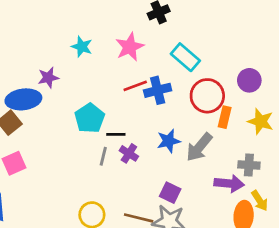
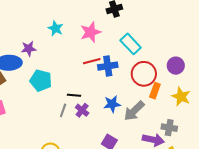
cyan pentagon: (90, 118) -> (41, 81), moved, turned -30

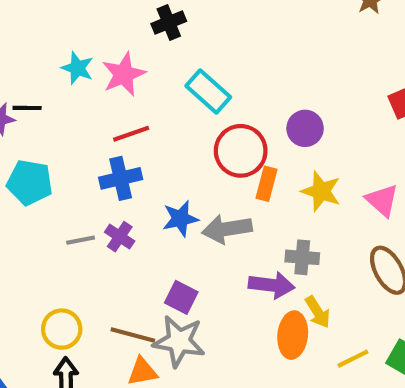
cyan star: (55, 28) -> (77, 68), moved
blue cross: (108, 66) -> (121, 178), moved
black line: (74, 95) -> (27, 108), moved
gray line: (63, 110) -> (81, 240), turned 64
gray arrow: (134, 111) -> (227, 229), turned 40

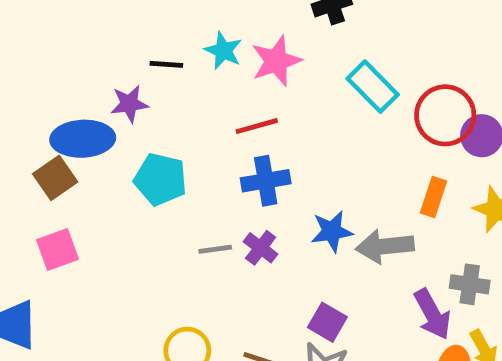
black line: (27, 108) -> (166, 64), moved
red line: (131, 134) -> (257, 126), moved
red circle: (241, 151) -> (445, 115), moved
purple arrow: (272, 285) -> (432, 314), turned 51

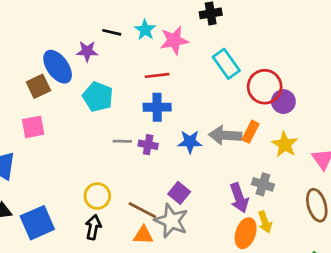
blue ellipse: (83, 139) -> (58, 67), turned 48
gray arrow: (385, 246) -> (225, 135), moved
purple cross: (261, 248) -> (148, 145), turned -36

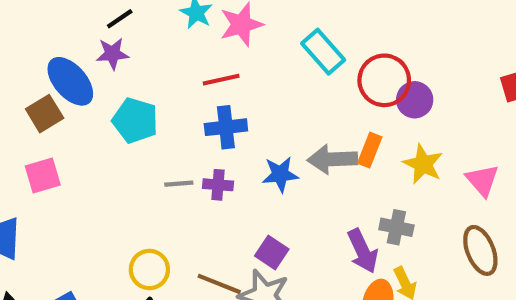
black line: (112, 32) -> (120, 19), moved, turned -42

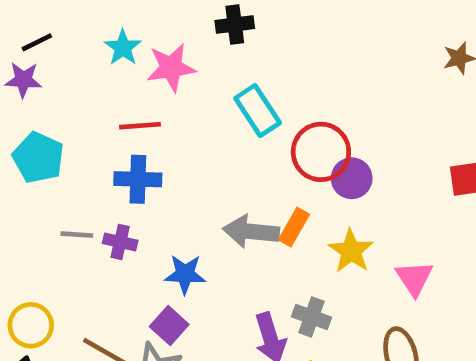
blue star: (280, 174) -> (185, 274), moved

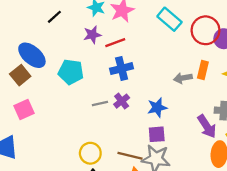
purple star: (23, 80) -> (92, 35), moved
gray arrow: (251, 231) -> (183, 78), size x0.7
purple cross: (120, 242) -> (122, 101), turned -35
purple square: (169, 325) -> (157, 134), turned -30

